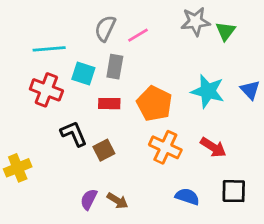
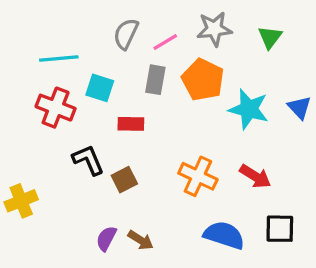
gray star: (195, 22) -> (214, 29), moved
gray rectangle: (115, 67) -> (155, 80), moved
orange pentagon: (154, 104) -> (203, 80), moved
blue semicircle: (187, 197) -> (224, 235), size x1.4

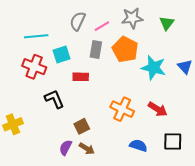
cyan square: (100, 88) -> (61, 55), turned -36
brown square: (124, 180) -> (82, 126), moved
blue semicircle: (224, 235) -> (138, 146), size x0.7

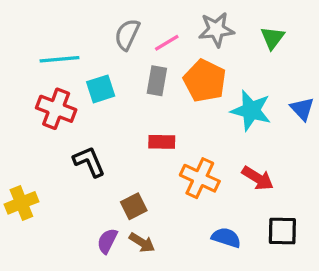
red rectangle: (81, 77) -> (162, 142), moved

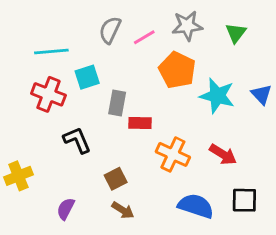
gray rectangle: (157, 81) -> (117, 103), moved
blue semicircle: (226, 238) -> (196, 206), size x1.4
purple semicircle: (107, 241) -> (66, 209), moved

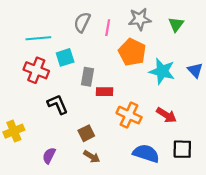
pink line: (144, 37) -> (108, 28), turned -49

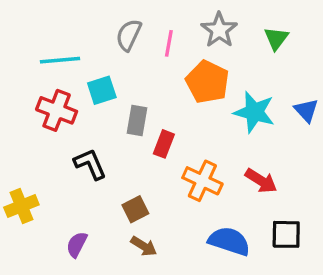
gray star: (140, 19) -> (219, 30), turned -30
red rectangle: (104, 92) -> (164, 144), turned -70

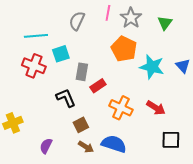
pink line: (169, 43) -> (108, 13), moved
red rectangle: (164, 144) -> (98, 86), turned 35
black L-shape: (90, 164) -> (66, 98), moved
blue semicircle: (229, 241) -> (114, 144), moved

